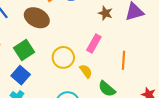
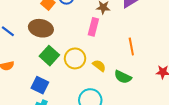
pink rectangle: (94, 44) -> (93, 27), moved
green square: (24, 50) -> (49, 56), moved

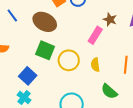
green square: (49, 56) -> (45, 50), turned -36
yellow semicircle: (99, 66) -> (95, 65), moved, turned -152

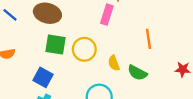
yellow semicircle: (95, 65) -> (114, 63), moved

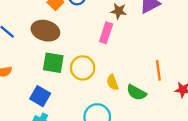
orange line: (149, 39) -> (158, 70), moved

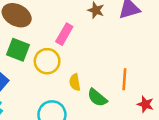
pink rectangle: (106, 33) -> (64, 34), moved

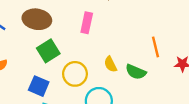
green square: (18, 50) -> (48, 51), turned -35
yellow circle: (47, 61) -> (75, 74), moved

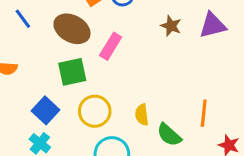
pink rectangle: (87, 23) -> (111, 46), moved

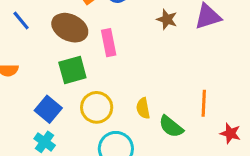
pink rectangle: (111, 46) -> (109, 43), turned -40

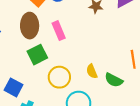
brown ellipse: (70, 28) -> (30, 26), turned 75
blue square: (48, 109) -> (14, 87), moved

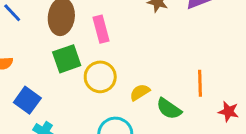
yellow semicircle: (92, 71) -> (140, 92), turned 72
yellow circle: (59, 77) -> (100, 77), moved

